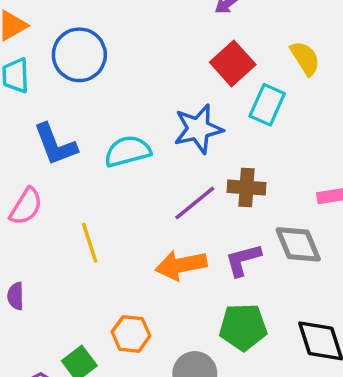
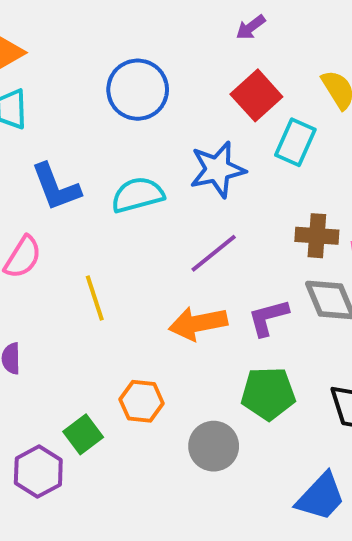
blue circle: (79, 55) -> (138, 90), moved
brown cross: (247, 188) -> (317, 236), moved

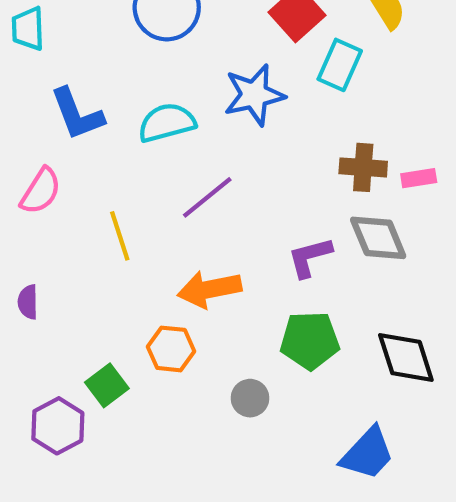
purple line: (214, 253) -> (207, 197), moved
orange arrow: (198, 323) -> (209, 289), moved
gray circle: (214, 446) -> (250, 398), size x0.7

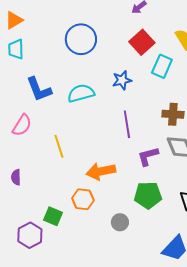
blue star: (254, 95) -> (122, 80), size x0.7
purple line: (207, 197) -> (127, 124), moved, turned -60
green square: (107, 385) -> (53, 216), turned -30

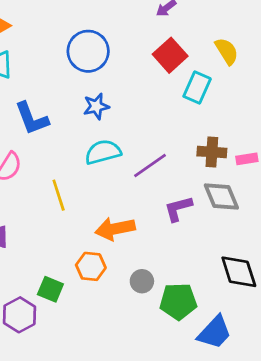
blue star: (122, 80) -> (96, 106), moved
cyan semicircle: (81, 93) -> (103, 152), moved
purple line: (127, 124) -> (150, 166), turned 64
green pentagon: (148, 195) -> (178, 301), moved
gray circle: (120, 222) -> (142, 281), moved

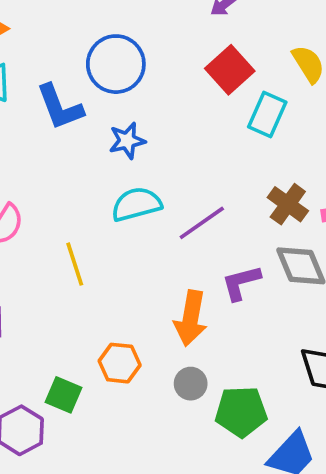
blue L-shape: (32, 118) -> (60, 107), moved
brown cross: (212, 152) -> (288, 204), turned 32
orange arrow: (115, 229) -> (191, 318), moved, turned -69

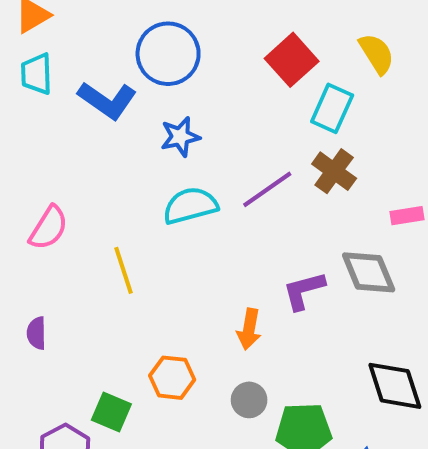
blue L-shape: (60, 107) -> (107, 100), turned -34
brown cross: (288, 204) -> (334, 171), moved
purple line: (202, 223) -> (267, 189), moved
orange arrow: (191, 318) -> (249, 329), size x0.7

